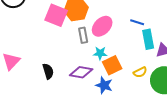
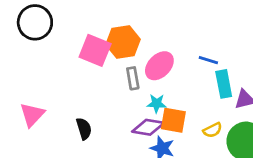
orange square: (112, 65) -> (173, 120), turned 36
purple diamond: (81, 72) -> (148, 127), moved

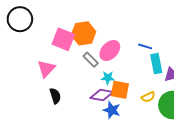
gray rectangle: (133, 78) -> (91, 60), turned -35
pink triangle: (32, 115) -> (46, 69), moved

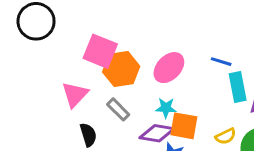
orange hexagon: (84, 33) -> (121, 69), moved
gray rectangle: (91, 60) -> (118, 109), moved

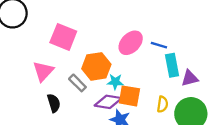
pink ellipse: (169, 68) -> (131, 43), moved
orange hexagon: (121, 69) -> (96, 66), moved
yellow semicircle: (226, 136) -> (162, 104), turned -56

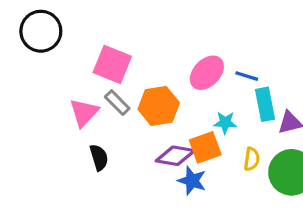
cyan star: (115, 82) -> (225, 123), moved
gray rectangle: (77, 83) -> (117, 103), moved
orange square: (129, 96) -> (205, 147), turned -30

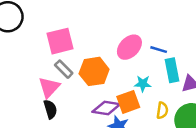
pink square: (112, 64) -> (60, 41), turned -36
pink triangle: (84, 113) -> (49, 87), moved

